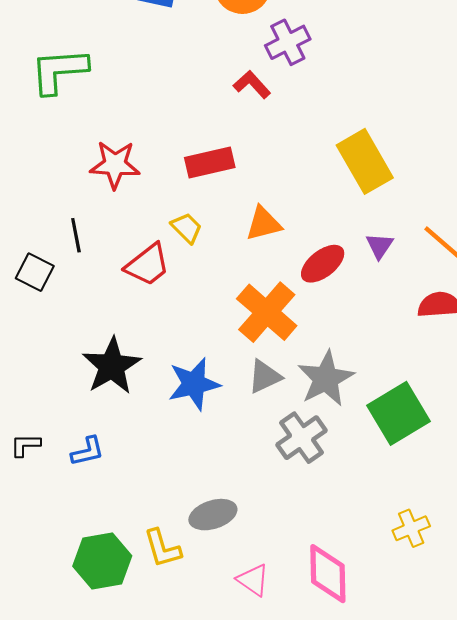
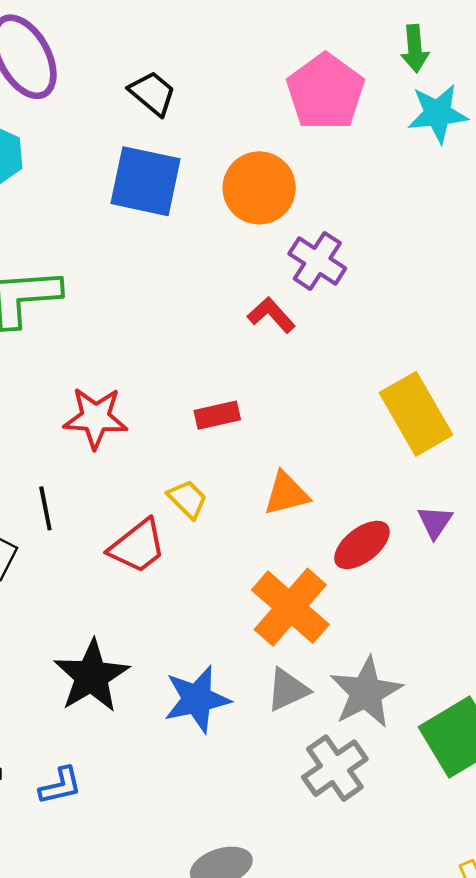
purple cross: (288, 42) -> (317, 261), turned -30
red rectangle: (210, 162) -> (217, 415), size x0.7

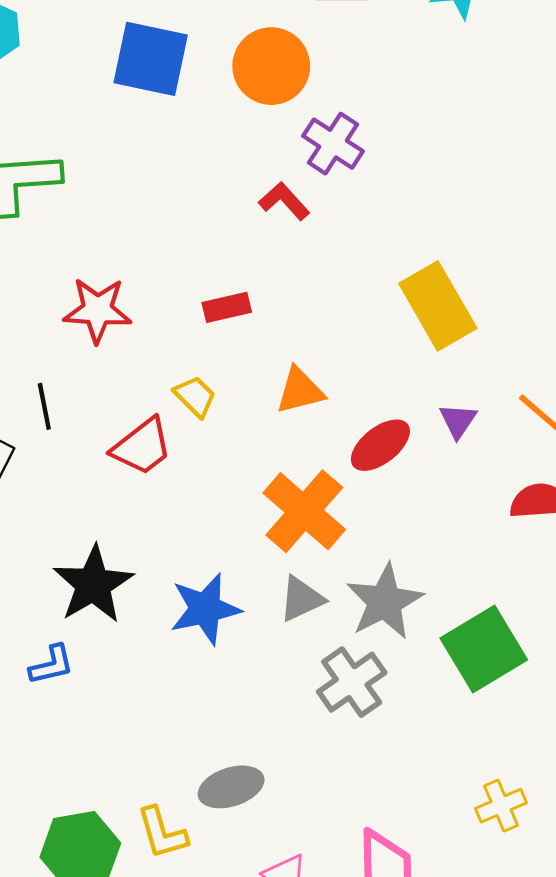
blue L-shape: (60, 786) -> (52, 665), moved

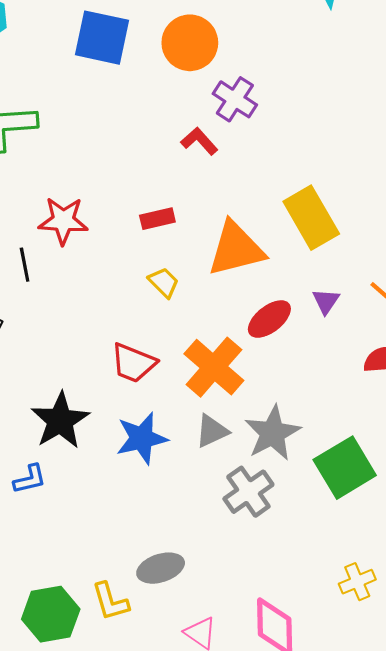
orange triangle: (300, 391) -> (236, 249), moved, size x1.6
yellow trapezoid: (195, 396) -> (164, 282), moved
black line: (44, 406) -> (25, 265), moved
red trapezoid: (142, 447) -> (133, 363), moved, turned 60

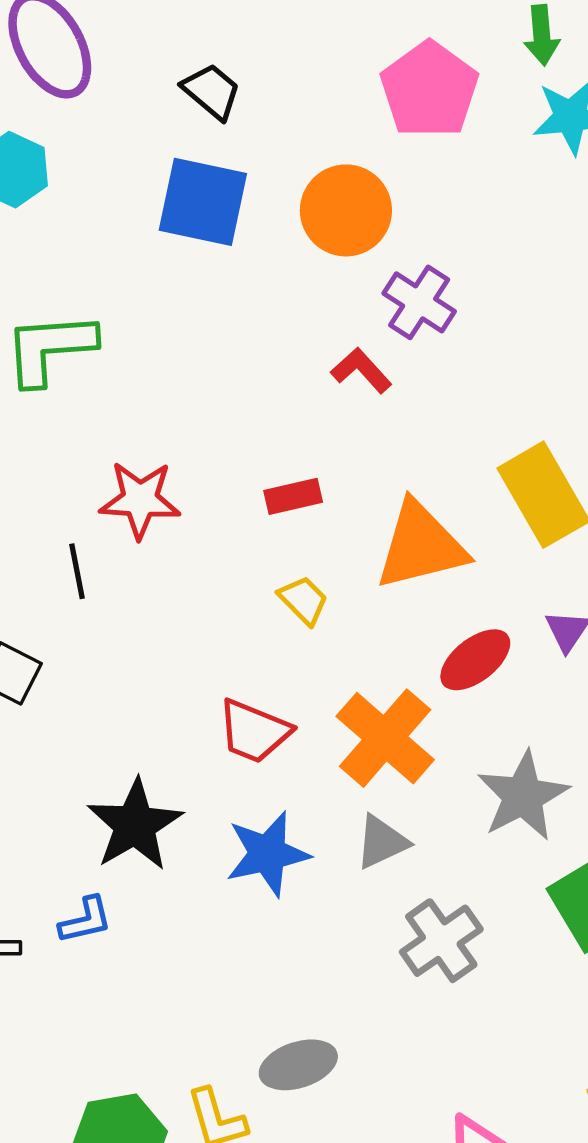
gray star: (273, 433) -> (523, 796), moved

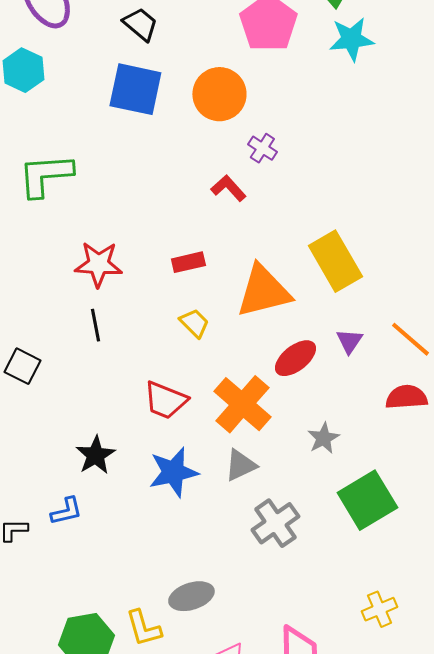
purple cross: (419, 302) -> (262, 148), size x0.7
black line: (77, 571) -> (95, 325), moved
gray star: (523, 796) -> (323, 438), size x0.6
black star: (135, 825) -> (95, 455), size x0.7

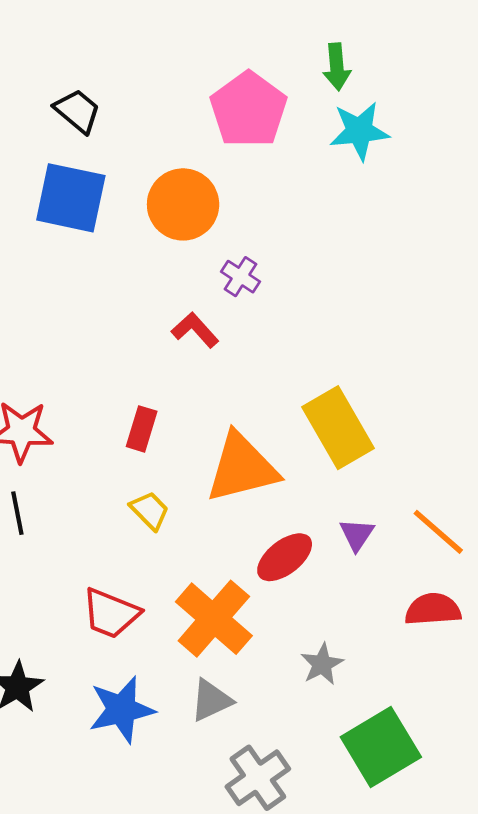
red rectangle: (188, 262) -> (142, 429), turned -60

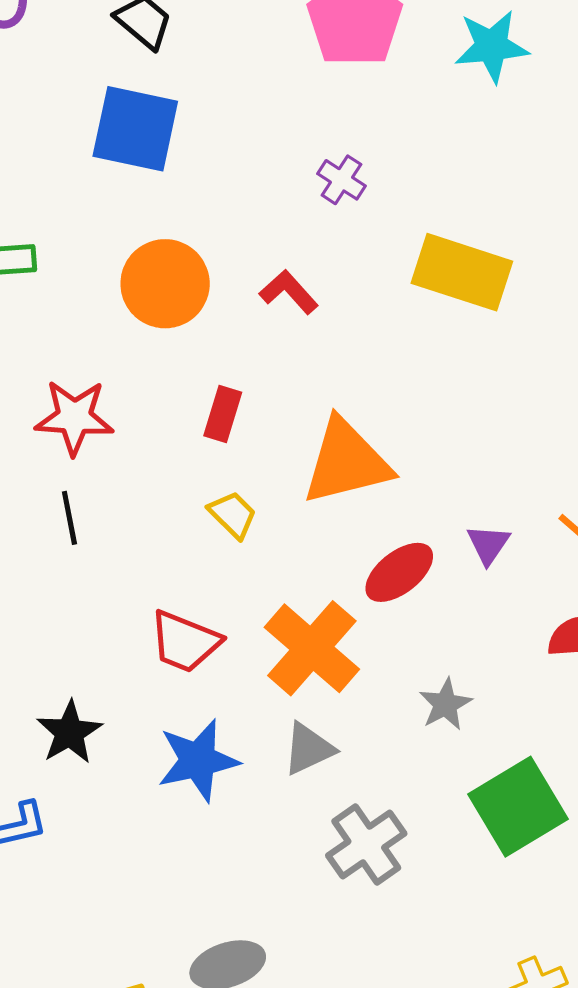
orange circle: (183, 204) -> (165, 284), moved
purple cross: (240, 277) -> (342, 180), moved
yellow rectangle: (338, 428) -> (462, 272), moved, turned -42

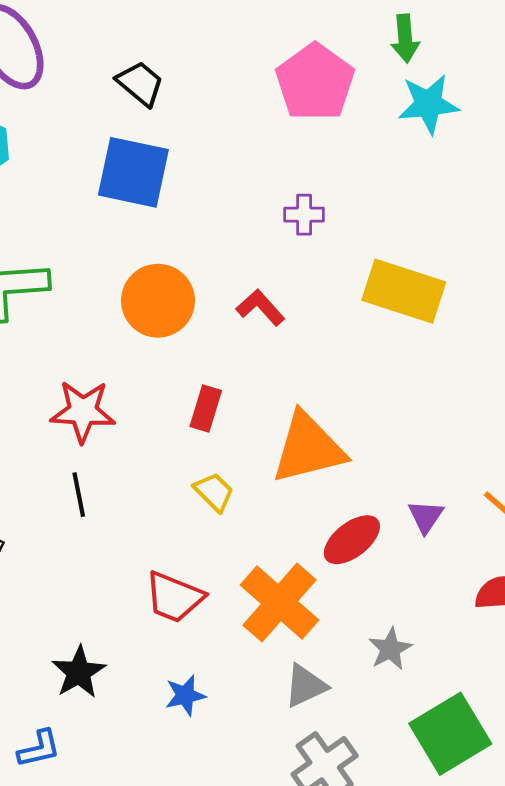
purple cross: (342, 180) -> (304, 215), turned -33
gray triangle: (309, 749) -> (305, 686), moved
blue star: (198, 760) -> (185, 695), size x0.6

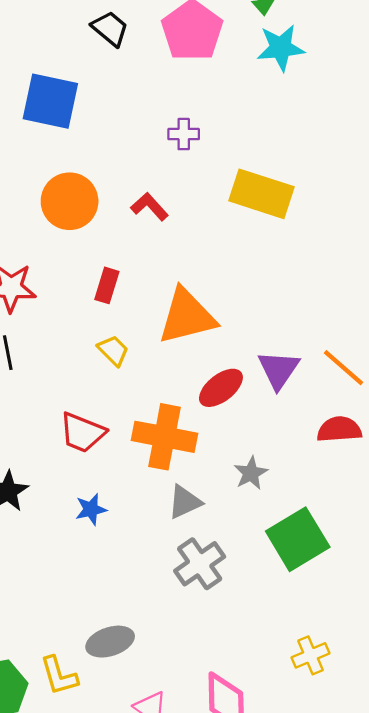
black trapezoid: (140, 84) -> (110, 29), moved
purple triangle: (426, 516) -> (279, 370), size x1.5
orange cross: (280, 603) -> (164, 437), turned -30

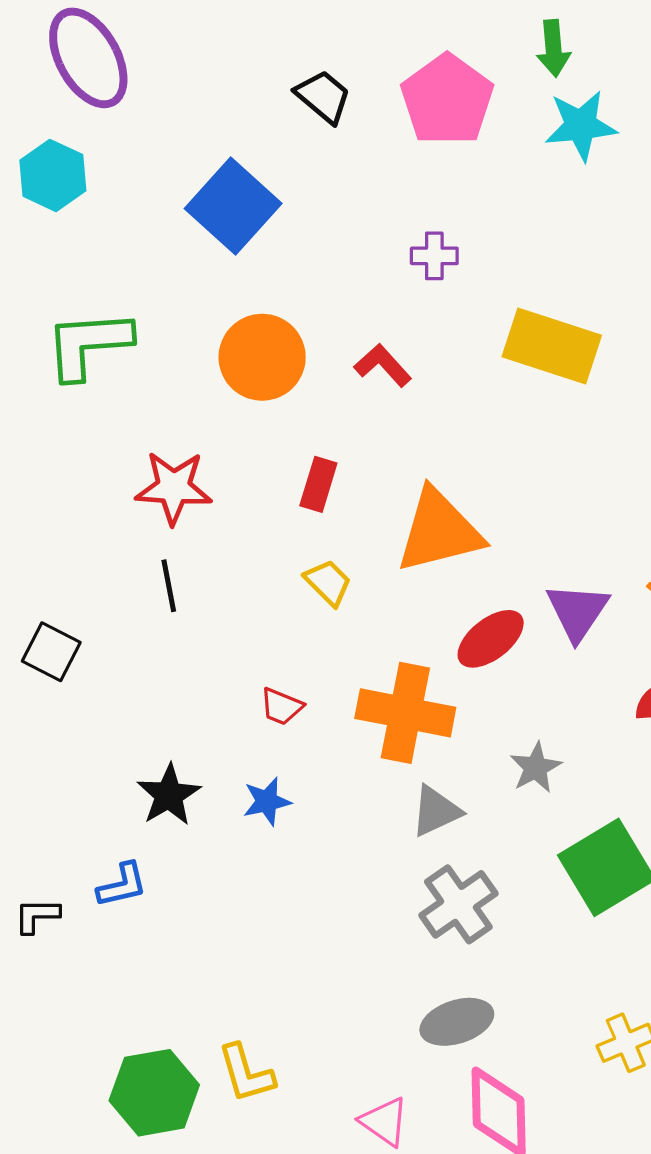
blue square: (50, 101) -> (233, 206), turned 30
red trapezoid: (82, 433) -> (281, 706), size x0.6
blue star: (91, 509) -> (267, 801), moved
gray ellipse: (110, 642) -> (457, 1022), moved

